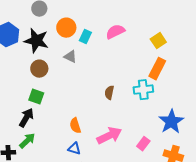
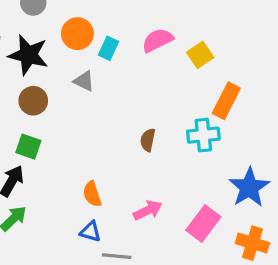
yellow square: (158, 41) -> (200, 55), moved
pink arrow: (109, 136) -> (148, 210), size x0.7
pink rectangle: (143, 144) -> (203, 223), size x1.5

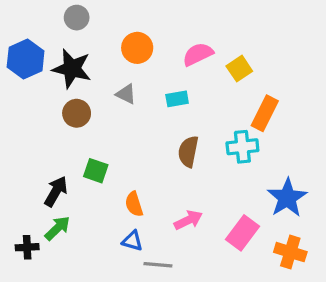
orange circle: (77, 34) -> (137, 48), moved
cyan rectangle: (109, 48) -> (177, 99), moved, turned 55
brown semicircle: (148, 140) -> (188, 152), size x1.4
green square: (28, 147) -> (96, 171), moved

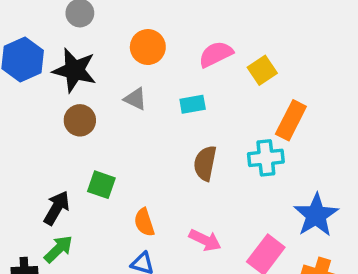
pink arrow: (188, 220) -> (205, 240), turned 52

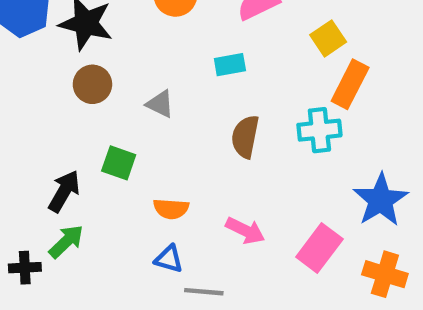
yellow square: (262, 70) -> (328, 38), moved
gray triangle: (135, 99) -> (160, 104), moved
orange semicircle: (144, 222) -> (171, 209), turned -68

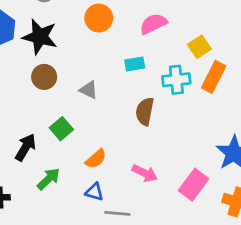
cyan cross: (319, 130) -> (176, 80), moved
green square: (119, 163) -> (61, 129), turned 30
orange semicircle: (171, 209) -> (96, 159), turned -45
green arrow: (66, 241) -> (48, 179), moved

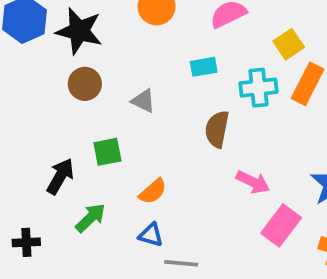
green square: (61, 129) -> (107, 152), turned 30
pink arrow: (145, 173) -> (253, 182), moved

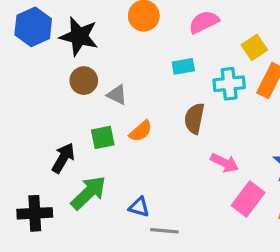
gray triangle: (143, 101) -> (117, 95), moved
orange semicircle: (153, 191) -> (141, 131), moved
green arrow: (90, 218) -> (88, 193), size x1.4
black cross: (26, 242) -> (35, 213), size x1.5

